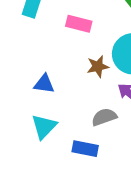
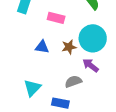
blue triangle: (44, 84) -> (42, 47), moved

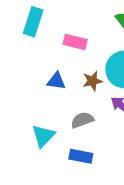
gray semicircle: (73, 81) -> (82, 120), moved

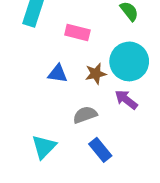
cyan triangle: (43, 136) -> (44, 147), moved
blue rectangle: (81, 156) -> (100, 150), moved, turned 40

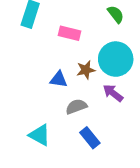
blue triangle: (58, 74) -> (59, 79), moved
cyan triangle: (44, 147) -> (40, 135), turned -45

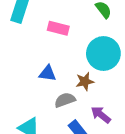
brown star: (86, 70) -> (85, 81), moved
purple arrow: (113, 93) -> (101, 115), moved

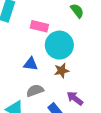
cyan circle: (103, 54) -> (59, 45), moved
gray semicircle: (65, 100) -> (35, 91), moved

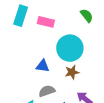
pink rectangle: (39, 26) -> (46, 22), moved

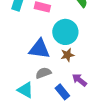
blue triangle: (43, 66) -> (39, 49), size x1.6

